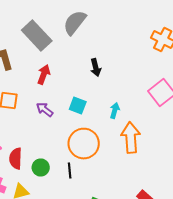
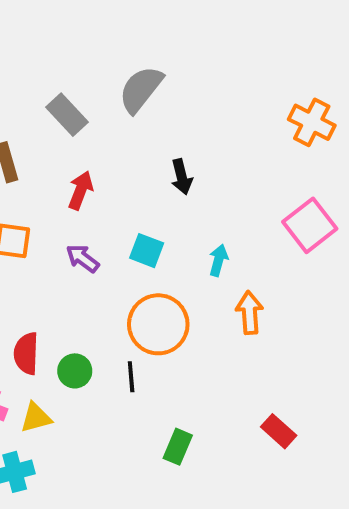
gray rectangle: (37, 36) -> (67, 115), size x0.7
orange arrow: (131, 138) -> (250, 313), size x0.7

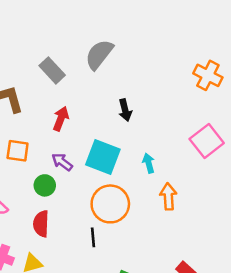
cyan square: (147, 251) -> (103, 157), size x1.6
cyan arrow: (218, 260) -> (149, 163), turned -30
red semicircle: (26, 353) -> (41, 224), moved
green circle: (75, 371) -> (45, 185), moved

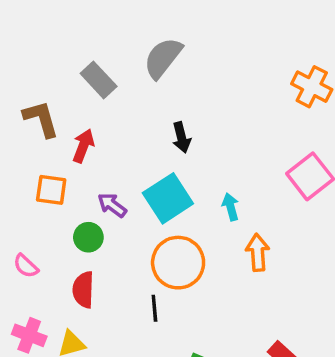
black arrow: (125, 110) -> (181, 137), moved
red arrow: (61, 119) -> (83, 146), moved
cyan square: (103, 157) -> (168, 198), turned 36

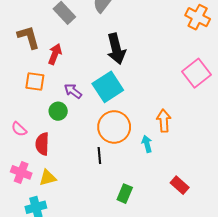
black arrow: (181, 137) -> (116, 49), size x1.6
cyan arrow: (231, 207) -> (147, 144), moved
red semicircle: (83, 290) -> (42, 144), moved

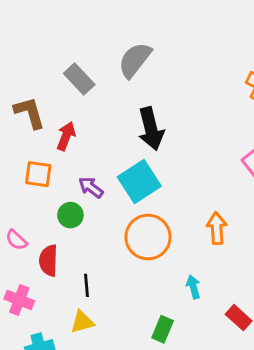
cyan arrow: (147, 144) -> (193, 287), moved
black line: (99, 156) -> (87, 285), moved
yellow triangle: (48, 178) -> (82, 322), moved

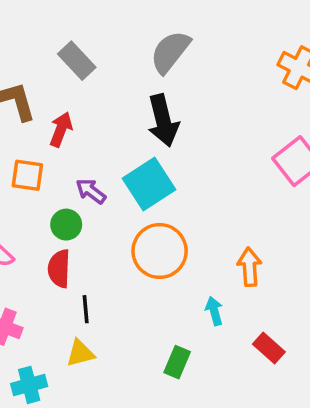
gray semicircle: (135, 60) -> (170, 52), moved
orange arrow: (217, 228) -> (249, 267), moved
red semicircle: (48, 260) -> (59, 269), moved

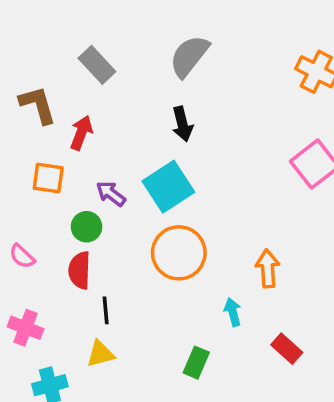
black arrow: (163, 121) -> (182, 124), size x0.7

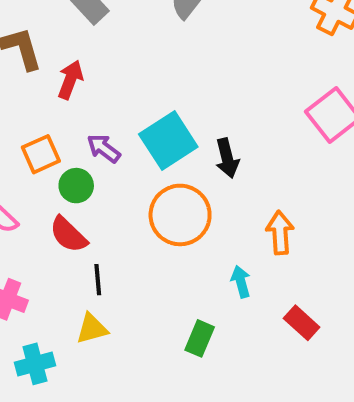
black arrow: (182, 124) -> (227, 158), moved
orange square: (48, 178) -> (41, 154), moved, turned -32
red semicircle: (80, 270) -> (68, 235), turned -48

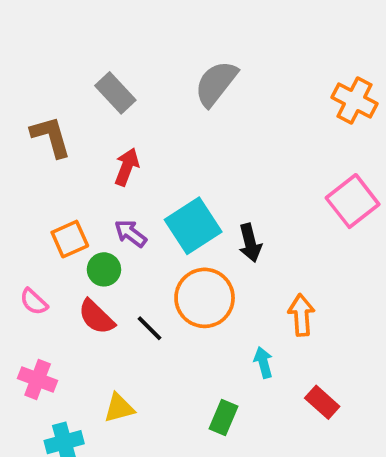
red arrow: (70, 80) -> (127, 167), moved
black line: (98, 280) -> (150, 328), moved, turned -40

